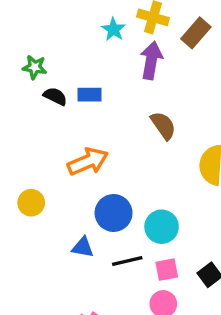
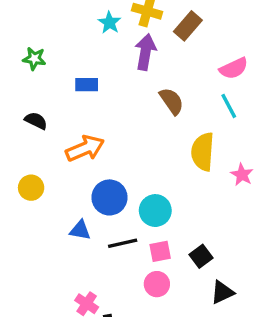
black semicircle: (55, 96) -> (36, 121), moved
brown semicircle: (163, 125) -> (172, 101), moved

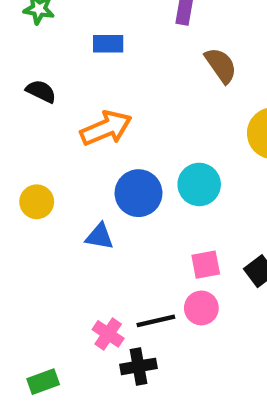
yellow circle: (31, 188) -> (37, 202), moved
cyan circle: (155, 211) -> (199, 184), moved
black line: (123, 243) -> (156, 321), moved

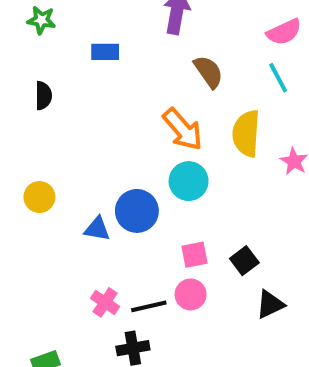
black semicircle: (41, 91) -> (43, 96), turned 64
orange arrow: (106, 128) -> (183, 129), moved, turned 72
blue circle: (139, 193) -> (137, 211), moved
pink cross: (108, 334) -> (105, 302), moved

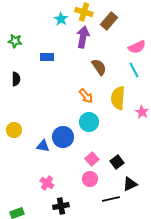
orange arrow: (183, 129) -> (86, 96), size x0.7
pink square: (195, 255) -> (92, 159), turned -32
black line: (149, 306) -> (111, 199), moved

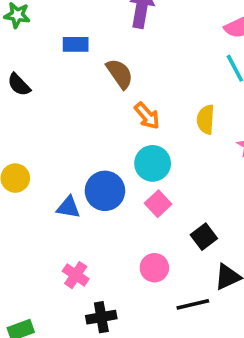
brown semicircle: (99, 67) -> (120, 74), moved
black semicircle: (16, 79) -> (19, 85), turned 136
yellow semicircle: (118, 98) -> (206, 119), size x0.7
pink square: (92, 159) -> (158, 204), moved

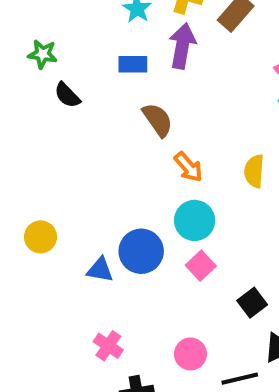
blue rectangle: (76, 44) -> (133, 64), moved
black semicircle: (19, 85) -> (67, 95), moved
pink circle: (154, 268) -> (190, 354), moved

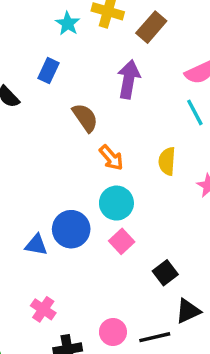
purple arrow: (182, 46) -> (129, 79), moved
blue rectangle: (133, 64) -> (48, 71), moved, turned -65
pink circle: (190, 354) -> (113, 332), moved

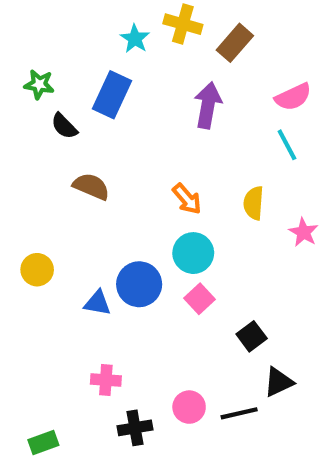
blue rectangle: (48, 71) -> (112, 95), size x1.5
brown semicircle: (85, 118) -> (91, 186), moved, turned -32
pink cross: (43, 309) -> (106, 380), turned -30

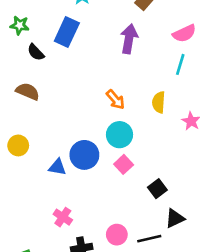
cyan line: (287, 145) -> (180, 64), turned 45
brown semicircle: (91, 186) -> (28, 91), moved
pink cross: (106, 380) -> (63, 217), turned 30

